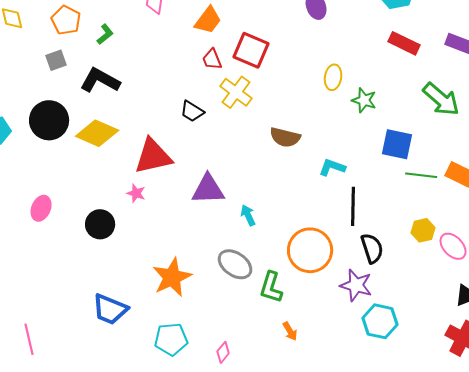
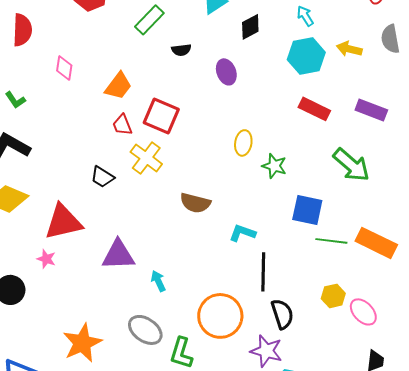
green L-shape: (105, 34) -> (15, 100), turned 95

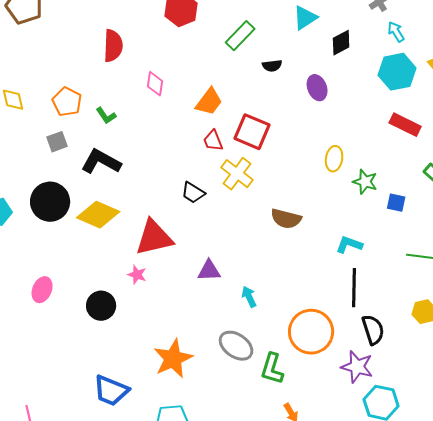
blue square: (307, 210) -> (396, 203), moved, size x0.6
cyan L-shape: (242, 233) -> (349, 245), moved
purple triangle: (118, 255) -> (209, 271), size x0.7

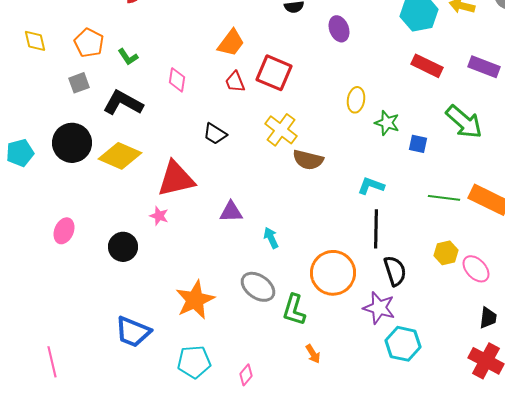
pink diamond: (155, 84) -> (177, 80), moved
yellow cross: (237, 174) -> (281, 130), moved

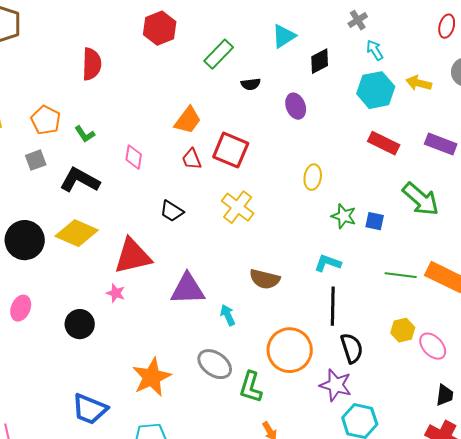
green star: (387, 123) -> (344, 216), moved
black circle: (72, 143) -> (25, 240), moved
brown semicircle: (308, 160) -> (265, 279), moved
purple triangle: (231, 212) -> (188, 289), size x1.5

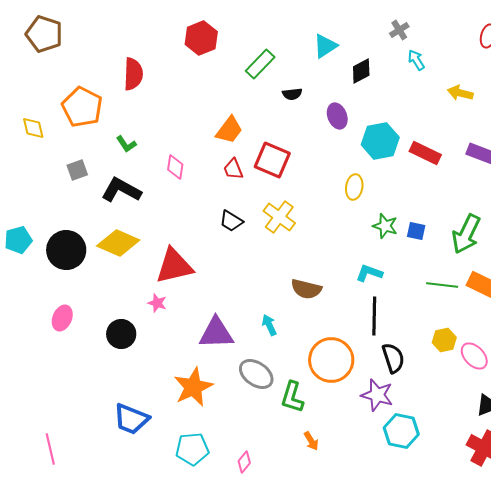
cyan hexagon: (376, 90) -> (380, 141), moved
orange pentagon: (46, 120) -> (82, 107), moved, size x1.4
green arrow: (421, 199) -> (466, 234), moved, turned 75
black trapezoid: (172, 211) -> (231, 221), moved
purple triangle: (188, 289) -> (216, 333), moved

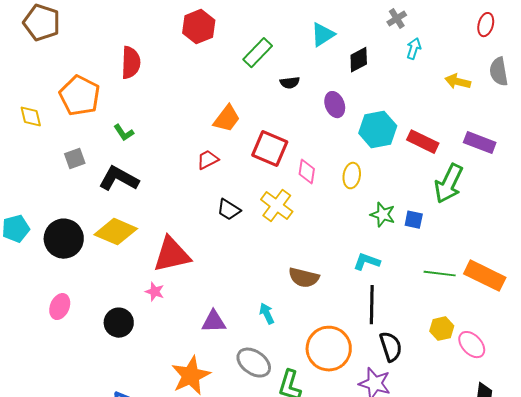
cyan arrow: (416, 60) -> (414, 49), turned 50
pink diamond: (175, 167) -> (307, 172), moved
red trapezoid: (233, 169) -> (208, 160), moved, turned 85
green arrow: (466, 234) -> (449, 184), moved
purple triangle: (216, 333) -> (214, 322), size x0.7

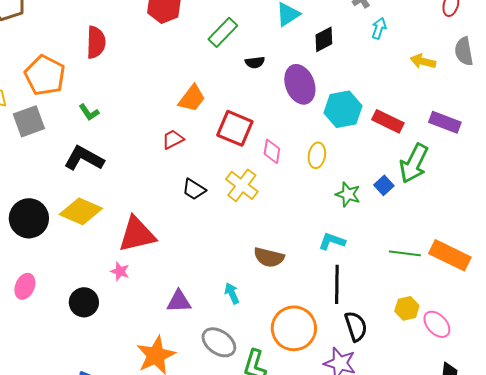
purple ellipse: (335, 105) -> (300, 84), size x1.5
gray square: (75, 159) -> (29, 121), moved, size x1.5
blue square: (414, 220) -> (384, 185), moved, turned 36

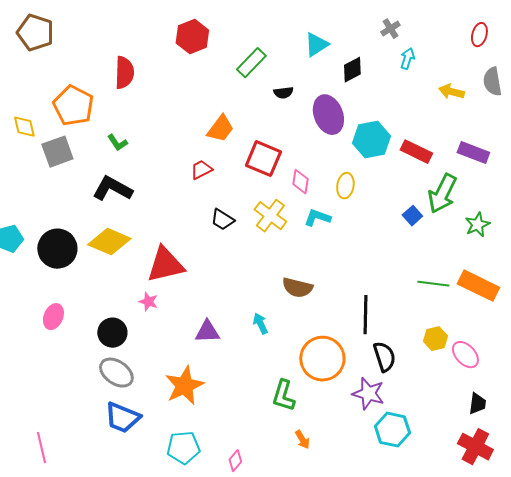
green star: (348, 194) -> (477, 225), moved, turned 30
cyan L-shape: (332, 241) -> (317, 218), moved
gray ellipse: (219, 342) -> (116, 373), moved

